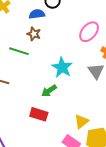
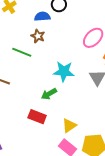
cyan star: (62, 67) -> (64, 72), turned -30
yellow triangle: (81, 121) -> (69, 126), moved

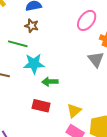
cyan star: (64, 72) -> (34, 64), moved
green arrow: (49, 94) -> (50, 82), turned 35

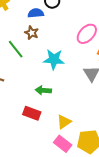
green line: (18, 44) -> (16, 49), turned 30
cyan star: (34, 64) -> (54, 59), moved

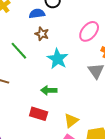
brown star: (32, 33) -> (42, 34), moved
cyan star: (54, 59) -> (58, 59), turned 30

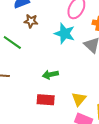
cyan star: (58, 59) -> (65, 34), moved

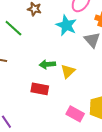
yellow triangle: (79, 99) -> (68, 71), moved

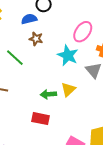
yellow triangle: (68, 71) -> (68, 89), moved

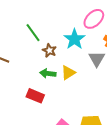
brown star: (36, 39) -> (49, 50), moved
green line: (15, 58) -> (33, 33), moved

